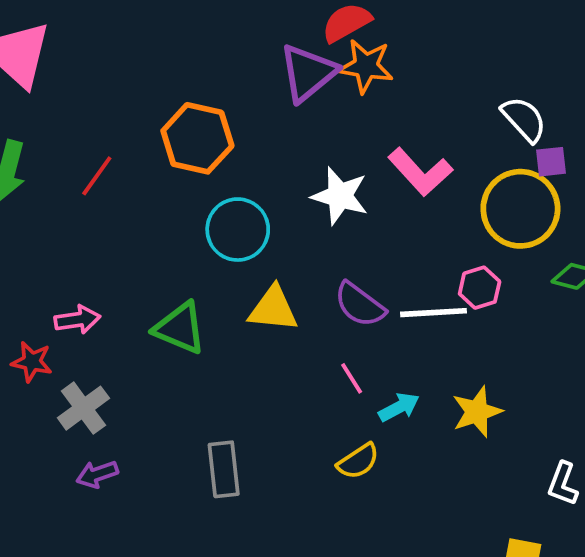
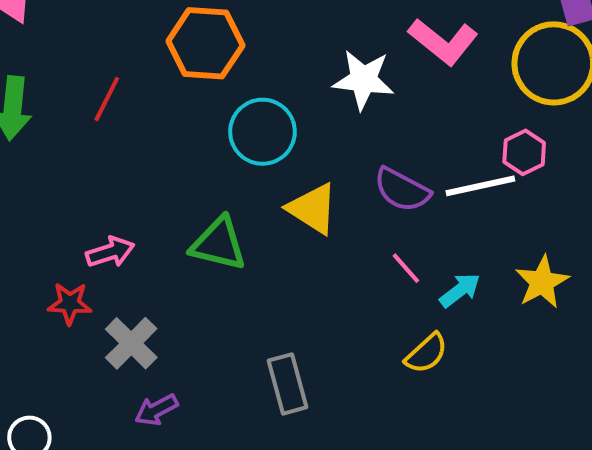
yellow triangle: (273, 309) -> (313, 209), turned 36

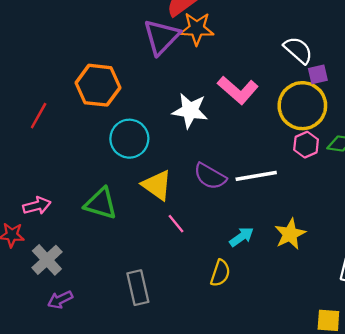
pink hexagon: (524, 152) -> (306, 145), moved
pink line: (406, 268) -> (176, 224), moved
yellow semicircle: (426, 353) -> (220, 273), turned -32

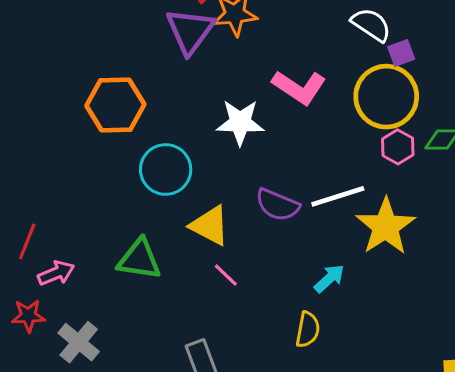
red line: (39, 116) -> (27, 241), moved
pink line: (176, 224) -> (226, 275), moved
yellow star: (290, 234) -> (386, 226), moved, size x1.4

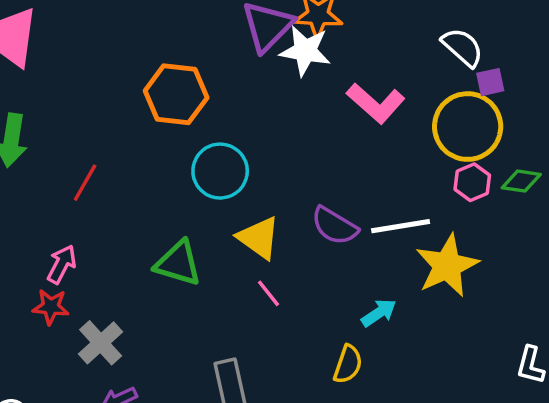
white star: (240, 122) -> (305, 51), moved
red line: (27, 241) -> (85, 183), moved
pink arrow: (56, 273) -> (62, 264), moved, turned -48

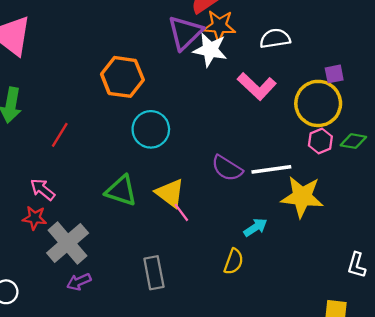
white semicircle: (462, 47) -> (275, 39), moved, turned -52
yellow triangle: (259, 238) -> (170, 193), moved
pink arrow: (62, 264) -> (43, 189), turned -80
yellow star: (447, 266) -> (302, 197), turned 30
gray cross: (101, 343) -> (68, 243), size x1.4

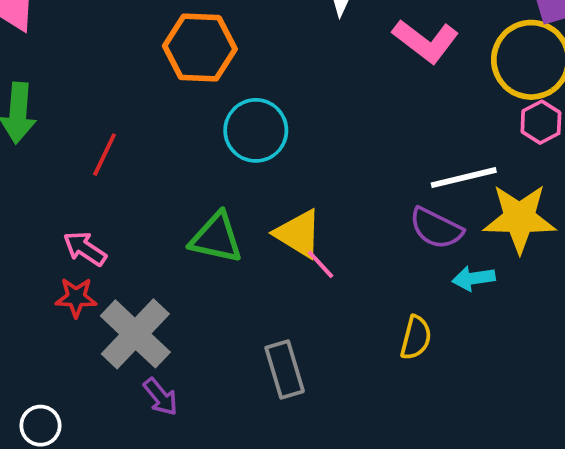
purple semicircle: (227, 168) -> (436, 228), moved
cyan arrow: (255, 227) -> (473, 278), moved, turned -150
purple arrow: (79, 282) -> (161, 397), turned -100

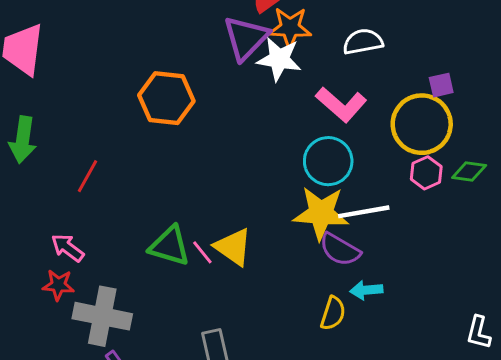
cyan circle: (256, 130) -> (328, 161), moved
yellow star: (520, 218) -> (321, 213), moved
pink line: (321, 264) -> (202, 252), moved
gray cross: (135, 334) -> (102, 316), turned -36
yellow semicircle: (416, 338) -> (333, 313), moved

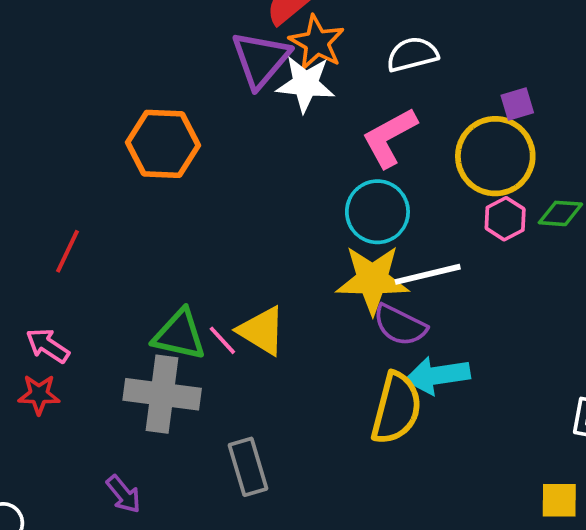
orange star: (290, 28) -> (317, 42), turned 30
pink L-shape: (341, 104) -> (390, 137), turned 114
cyan arrow: (366, 290) -> (437, 375), size x1.5
yellow semicircle: (333, 313) -> (396, 408), size x1.6
gray cross: (102, 316) -> (162, 394), moved

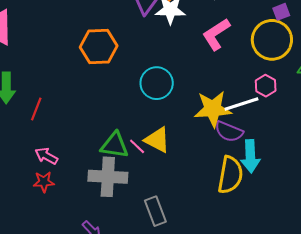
cyan circle: (377, 212) -> (157, 83), moved
pink hexagon: (505, 219) -> (266, 86), moved
red line: (67, 251) -> (36, 109), moved
cyan arrow: (437, 375) -> (250, 156), turned -80

